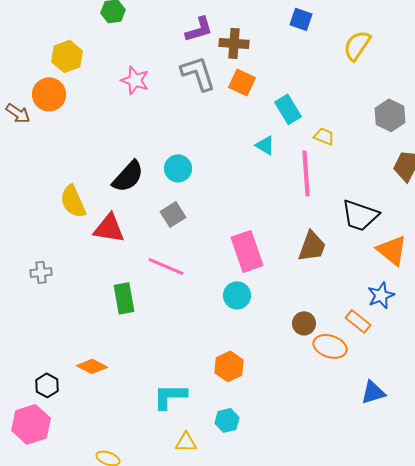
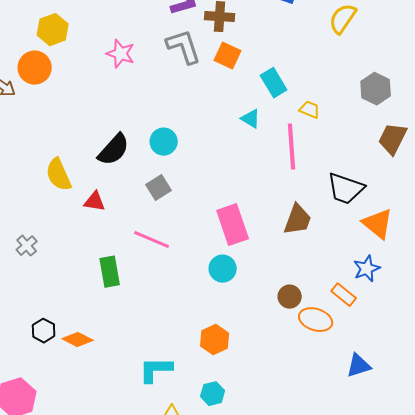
red triangle: (109, 228) -> (95, 202), size x0.7
gray cross: (41, 272) -> (27, 246), turned -35
black hexagon: (47, 385) -> (44, 331), moved

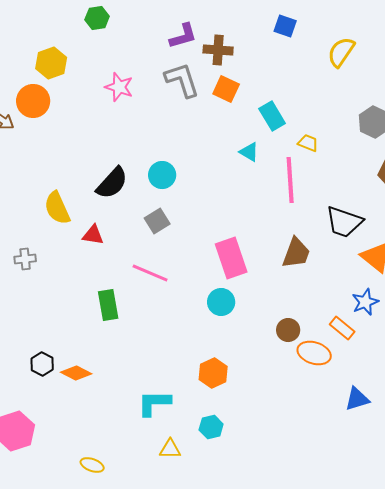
gray cross: (27, 246) -> (25, 259), moved, turned 35

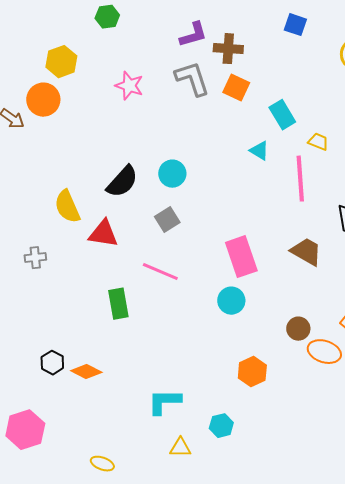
red triangle: (93, 235) -> (103, 234), size x1.4
brown trapezoid: (296, 253) -> (306, 252), turned -80
orange hexagon: (213, 373) -> (252, 372), moved

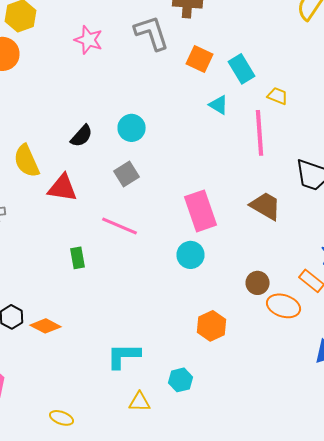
orange square: (236, 88) -> (200, 59), moved
black semicircle: (122, 182) -> (82, 136), size x0.7
green rectangle: (118, 304) -> (78, 258), size x0.7

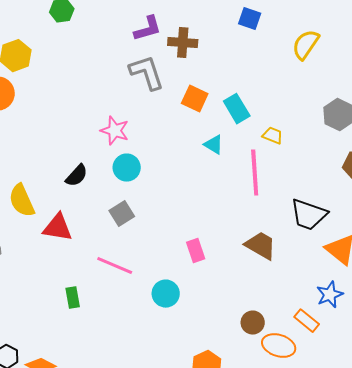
pink star: (88, 40) -> (115, 131), moved
pink rectangle: (200, 211) -> (196, 251), size x0.6
cyan circle: (190, 255) -> (166, 294), moved

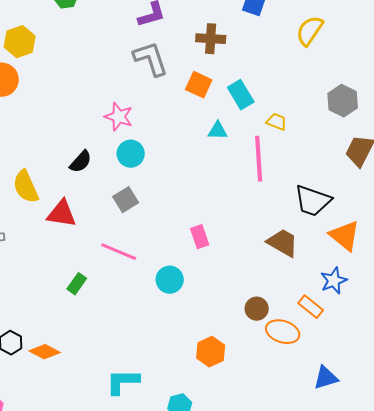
brown cross: (183, 43) -> (211, 39), moved
cyan triangle: (214, 145) -> (218, 131), turned -30
brown trapezoid: (261, 246) -> (283, 243), moved
green rectangle: (73, 298) -> (77, 284), turned 45

